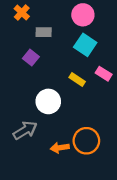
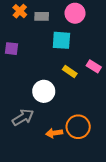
gray rectangle: (44, 32) -> (42, 16), moved
cyan square: (85, 45) -> (61, 40), moved, turned -30
purple square: (31, 58) -> (11, 49), moved, turned -32

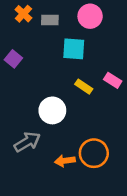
purple square: (11, 49) -> (13, 59), turned 32

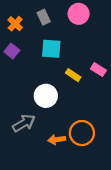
orange cross: (23, 14) -> (15, 24), moved
gray rectangle: (50, 20) -> (44, 17), turned 64
cyan square: (74, 49) -> (51, 49), moved

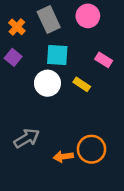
gray rectangle: (44, 17) -> (49, 20), size x1.5
pink rectangle: (98, 70) -> (104, 60), moved
white circle: (46, 96) -> (47, 83), moved

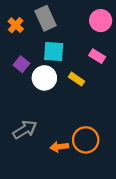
pink circle: (88, 16) -> (101, 21), moved
purple square: (13, 57) -> (21, 64), moved

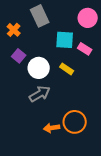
orange cross: (16, 25) -> (14, 30), moved
cyan square: (54, 52) -> (65, 40), moved
gray arrow: (25, 130) -> (40, 94), moved

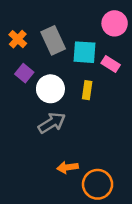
gray rectangle: (40, 16) -> (53, 40), moved
yellow rectangle: (67, 69) -> (87, 90), turned 64
orange circle: (75, 122) -> (98, 184), moved

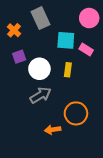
gray rectangle: (53, 40) -> (40, 18), moved
purple square: (24, 73) -> (19, 57), turned 32
orange circle: (98, 184) -> (76, 113), moved

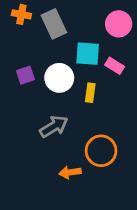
orange cross: (14, 30) -> (21, 14), moved, turned -32
white circle: (39, 69) -> (59, 78), moved

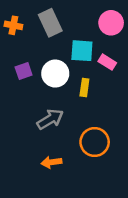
orange cross: (21, 14) -> (13, 25), moved
orange arrow: (70, 172) -> (51, 162), moved

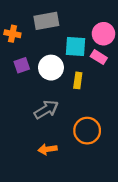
gray rectangle: (50, 23) -> (46, 21), turned -75
pink circle: (111, 23) -> (103, 34), moved
orange cross: (13, 25) -> (12, 34), moved

